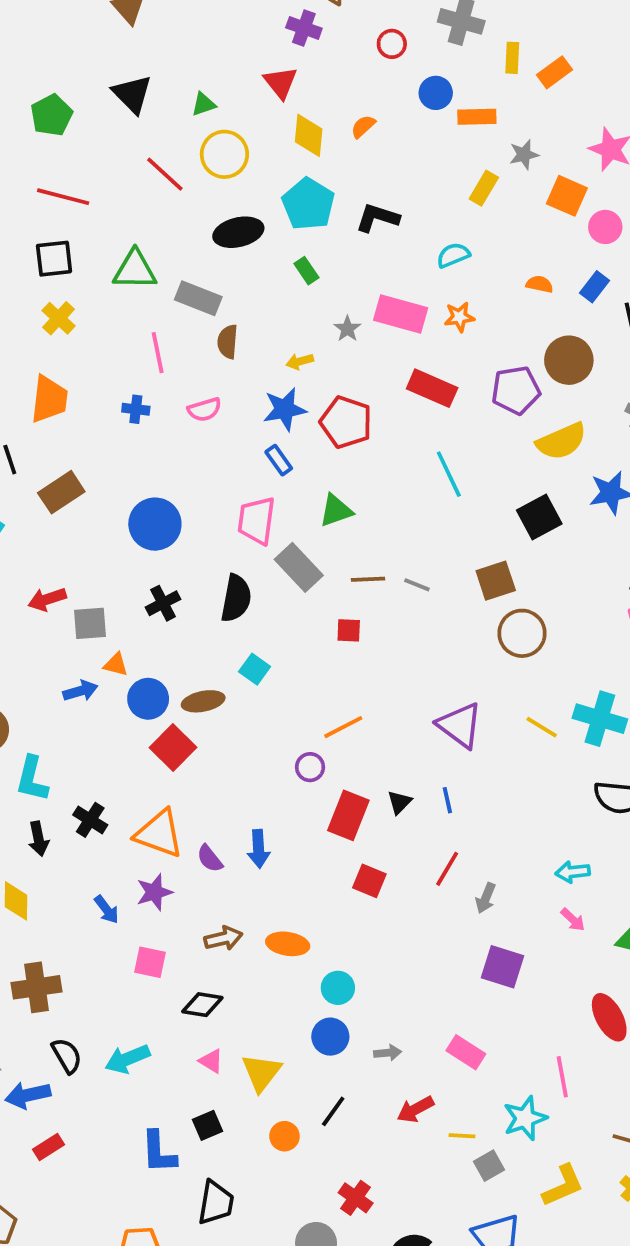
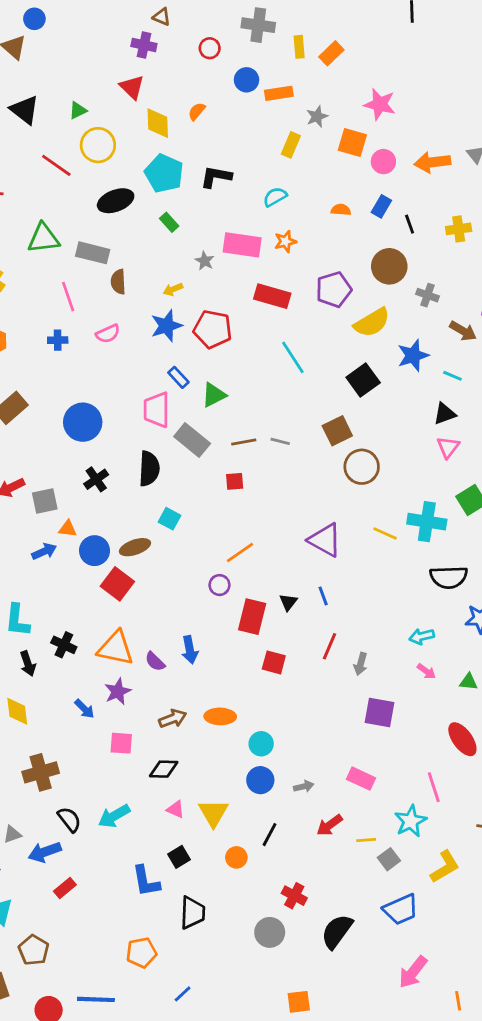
brown circle: (569, 360) -> (389, 266), moved
blue rectangle: (279, 460) -> (178, 377), moved

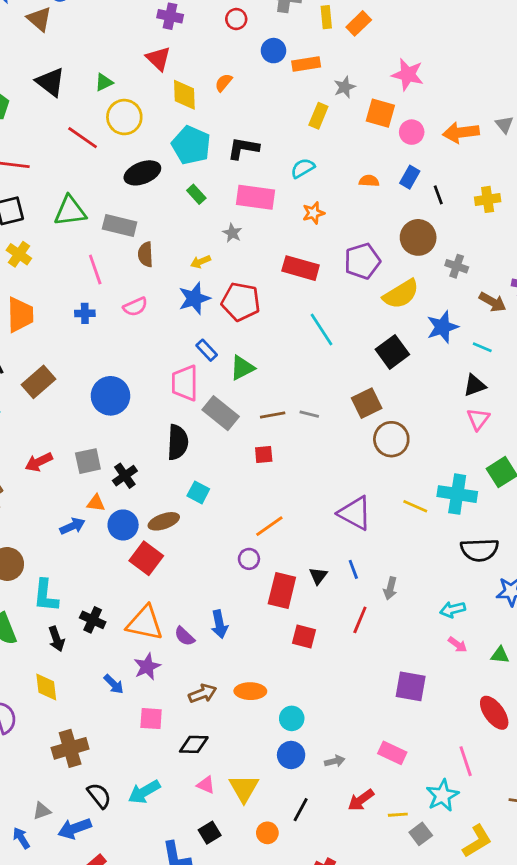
pink rectangle: (242, 245) -> (255, 197), moved
black cross: (96, 479) -> (125, 476), moved
gray square: (45, 501) -> (88, 461), moved
gray arrow: (361, 664) -> (390, 588), moved

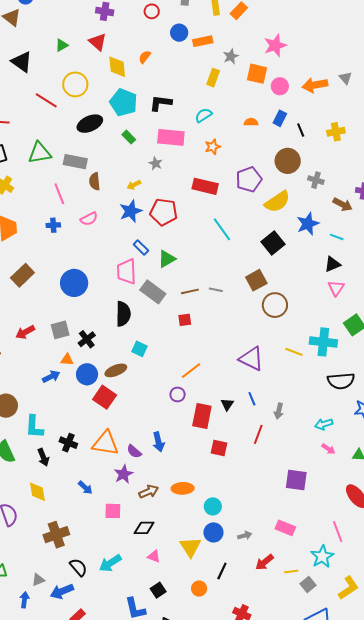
pink star: (408, 75) -> (275, 45), turned -30
green triangle: (104, 82) -> (62, 45), moved
purple star: (147, 667) -> (124, 474), moved
yellow triangle: (244, 788) -> (190, 547), moved
blue arrow: (21, 838) -> (24, 600), turned 42

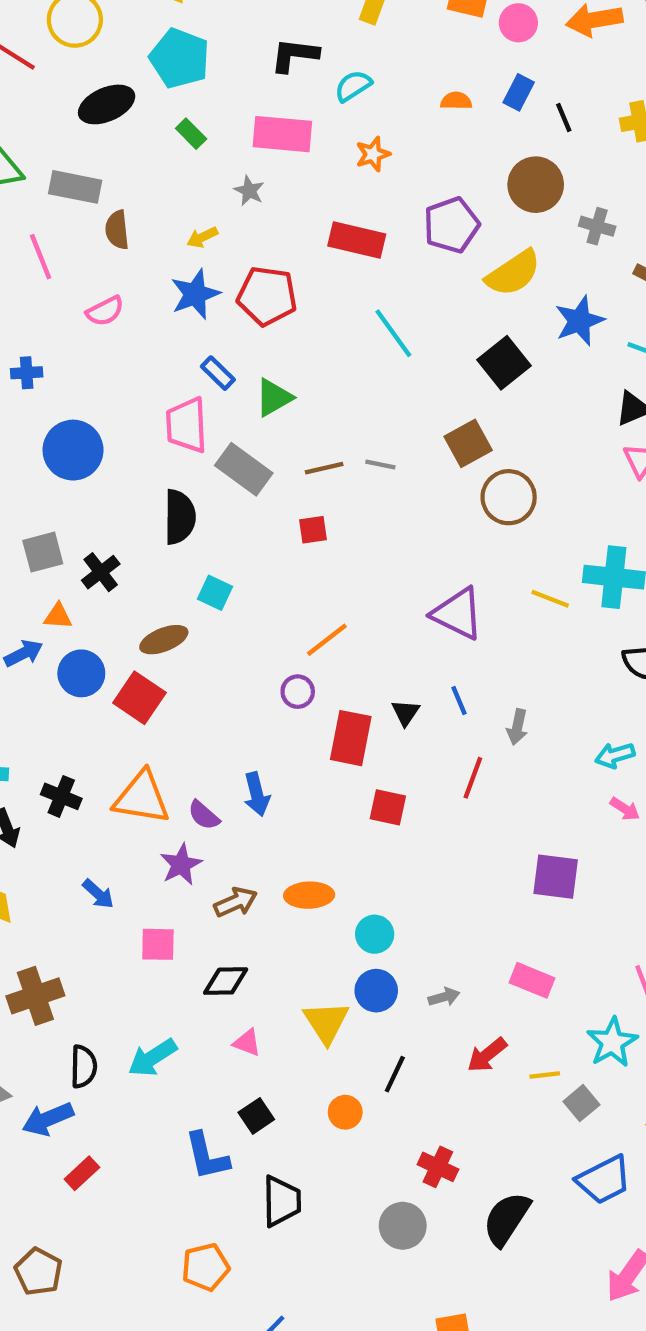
black L-shape: (161, 103) -> (295, 55), moved
blue cross: (53, 225) -> (27, 373), moved
blue circle: (87, 374) -> (81, 673), moved
black semicircle: (78, 567) -> (84, 1067), turned 42

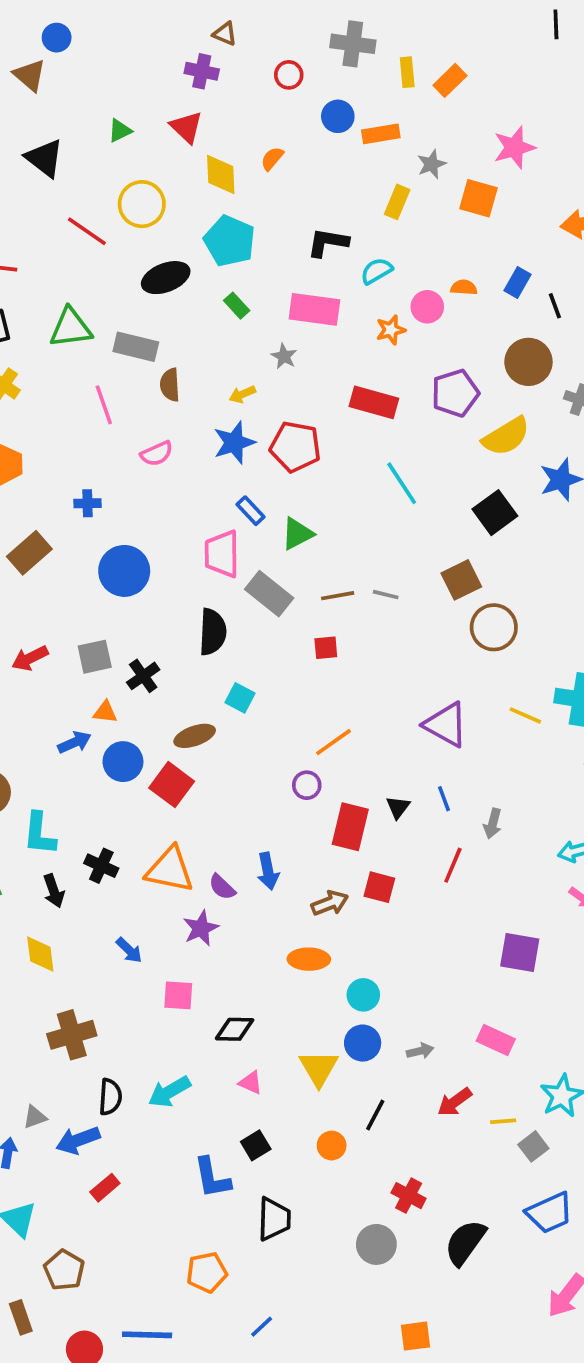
pink circle: (518, 23) -> (427, 307), moved
brown arrow: (236, 902) -> (330, 903), moved

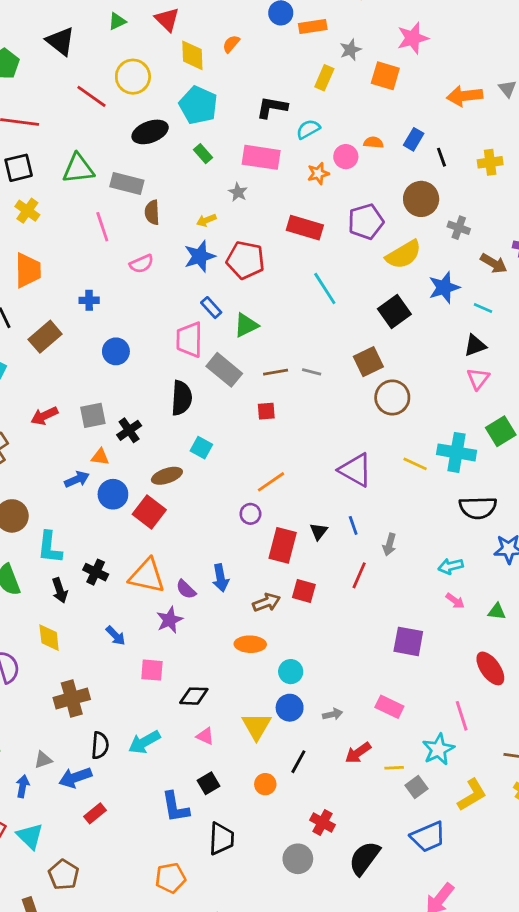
blue circle: (124, 571) -> (116, 351), size x0.7

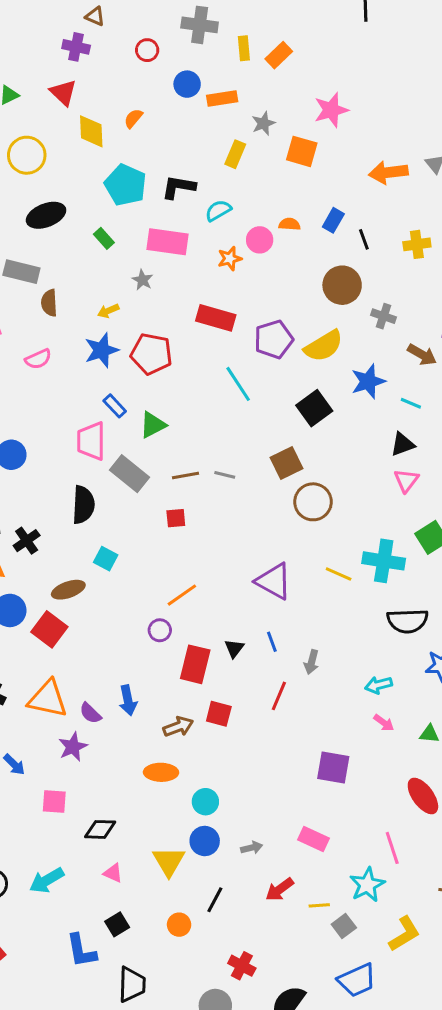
cyan pentagon: (198, 105) -> (126, 185), moved
purple pentagon: (366, 222) -> (274, 339), moved

